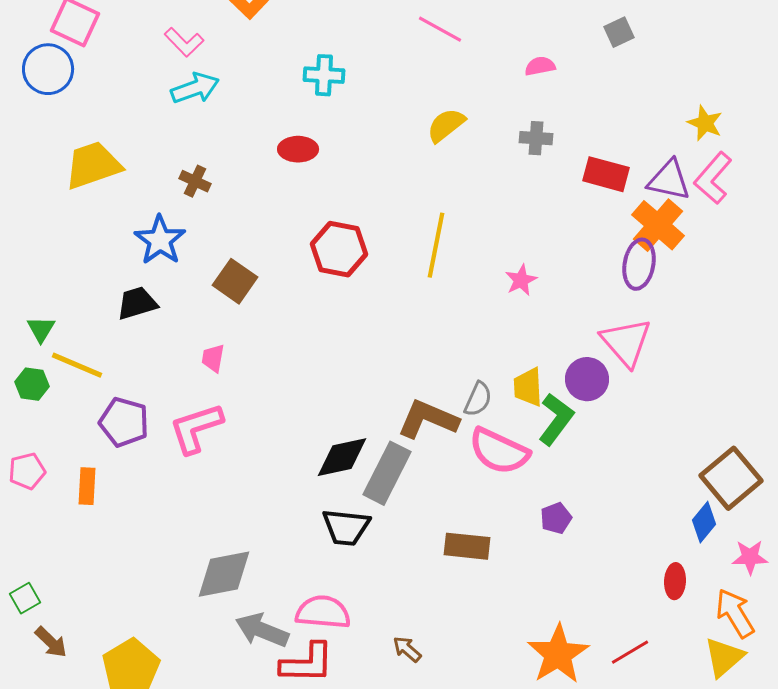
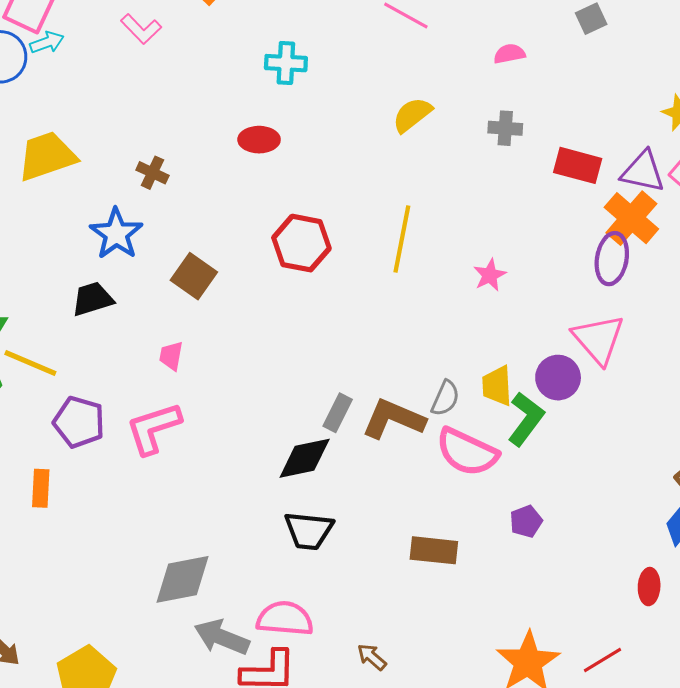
cyan arrow: (195, 88) -> (47, 42), moved, size x0.7
gray rectangle: (387, 473) -> (338, 413), moved, size x0.6

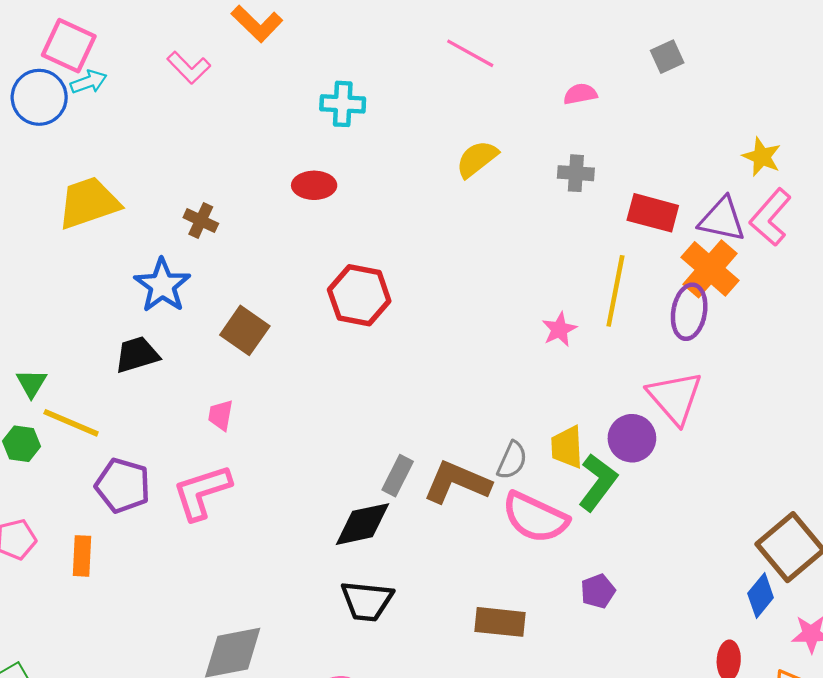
yellow line: (402, 239) -> (615, 291), moved

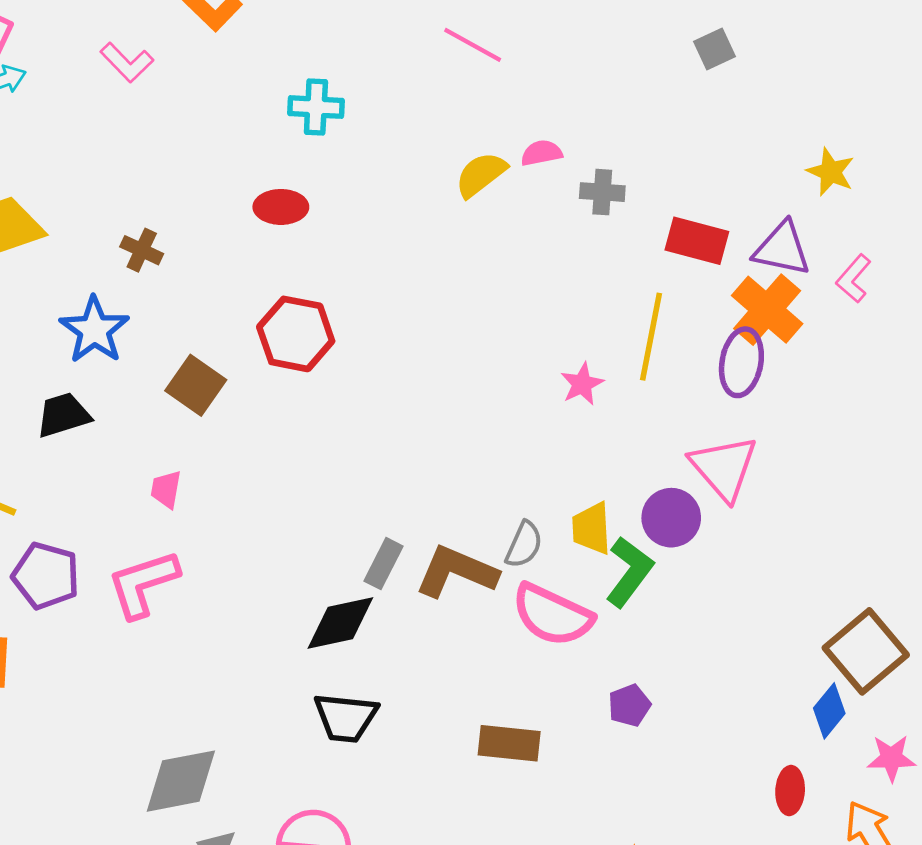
pink semicircle: (580, 94) -> (542, 153), moved
pink L-shape: (771, 217) -> (854, 279), moved, size x0.7
red hexagon: (359, 295) -> (296, 334), moved

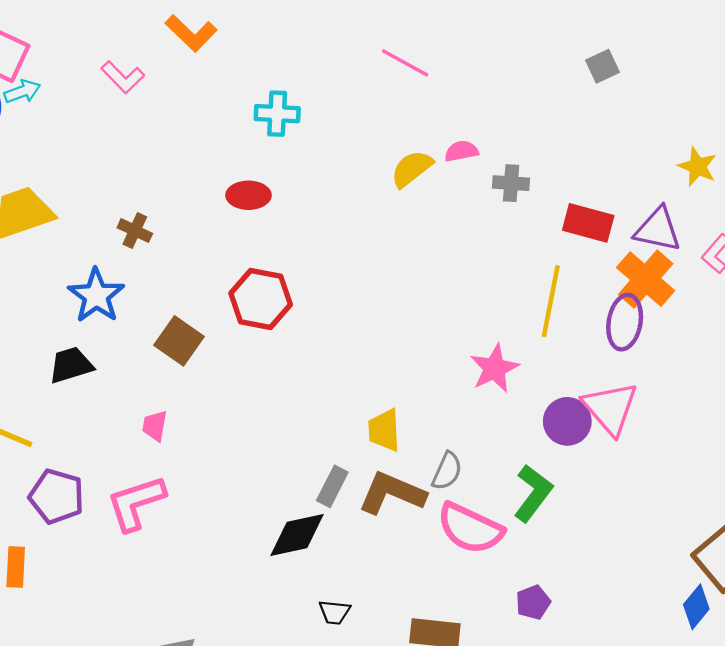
pink star: (582, 384) -> (494, 368), moved, size x1.4
purple circle: (671, 518) -> (567, 421), moved
yellow trapezoid: (592, 528) -> (384, 430), moved
black trapezoid: (346, 718) -> (335, 612), moved, size x0.6

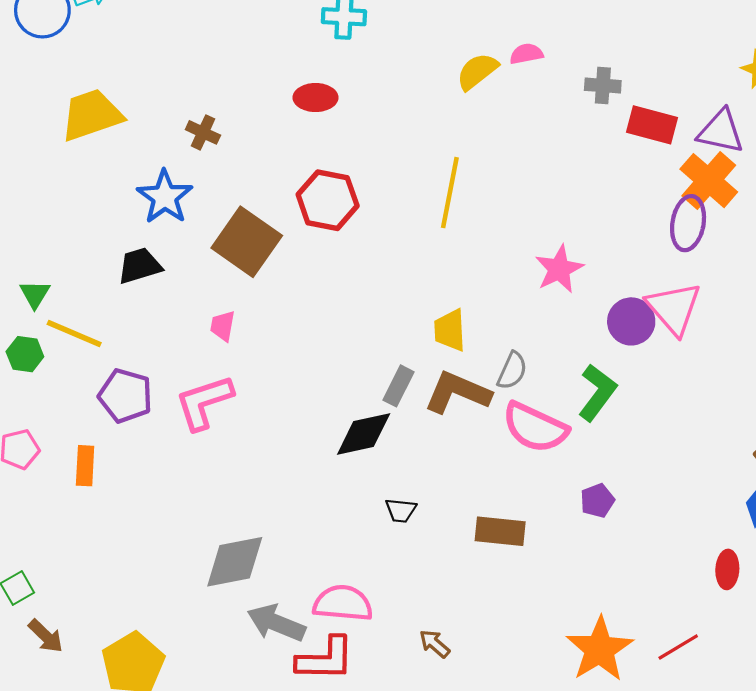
gray cross: (511, 183) -> (603, 85), moved
yellow line: (551, 301) -> (450, 193), moved
brown square: (179, 341) -> (247, 242), size x1.4

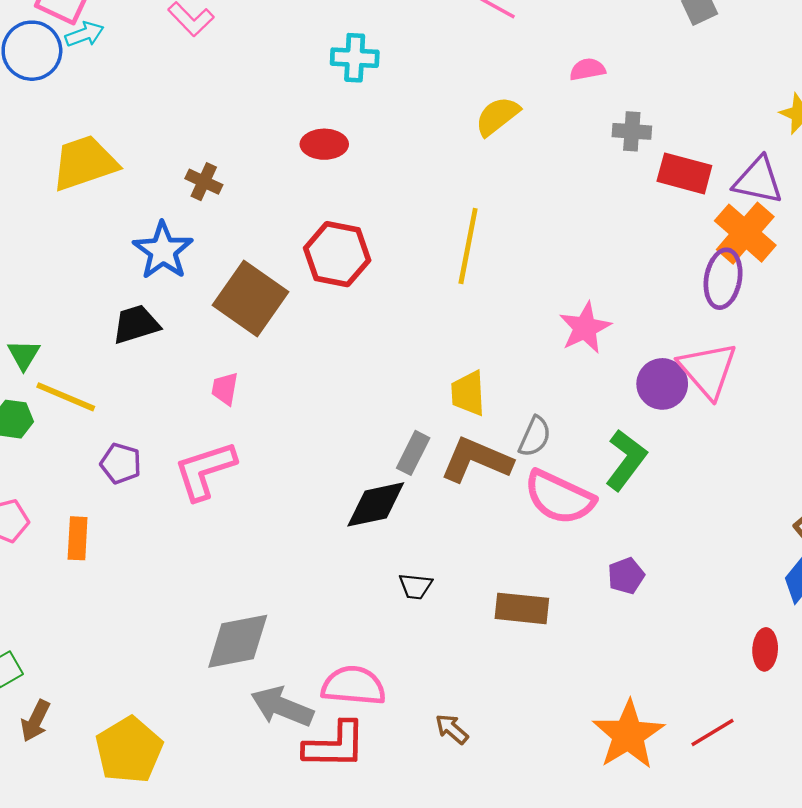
pink semicircle: (526, 54) -> (587, 69), moved
purple pentagon: (125, 396) -> (121, 463), size x0.7
brown arrow: (46, 636) -> (35, 721), turned 72

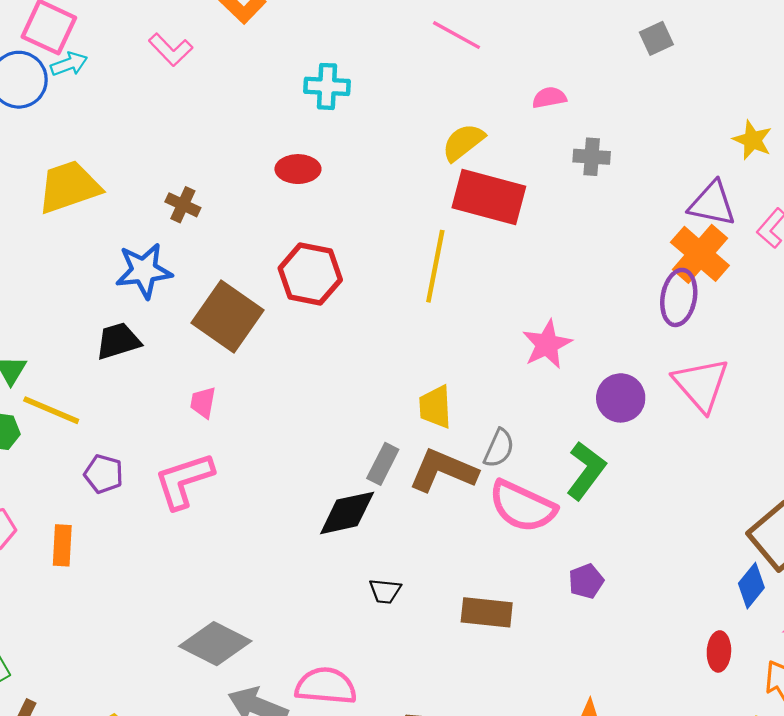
red rectangle: (684, 173) -> (489, 197), moved, size x1.4
blue star: (163, 251) -> (144, 271), turned 30
pink triangle: (708, 370) -> (701, 385), moved
gray diamond: (238, 641) -> (215, 644), turned 38

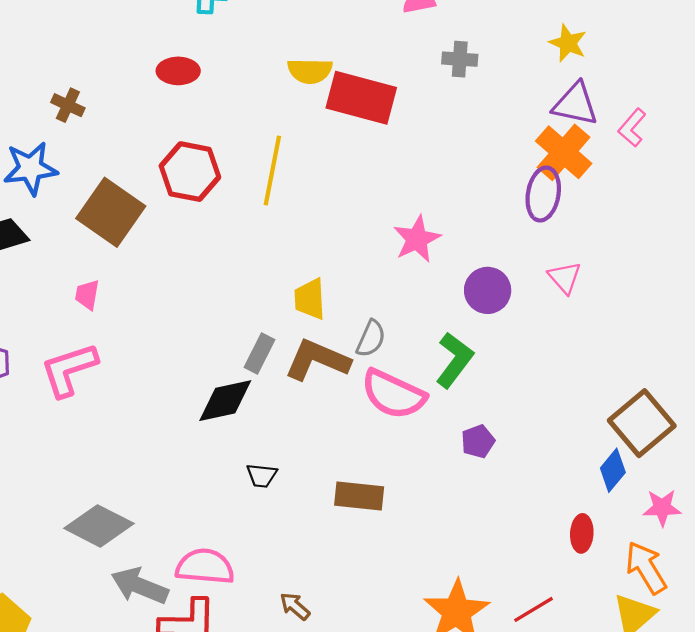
yellow star: (752, 140) -> (568, 43), moved
yellow semicircle: (463, 142) -> (310, 71), moved, turned -141
yellow line: (435, 266) -> (272, 170), moved
pink triangle: (701, 385) -> (565, 278), size x0.6
purple pentagon: (586, 581) -> (478, 441), moved

